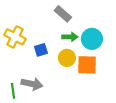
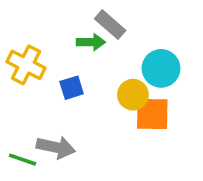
green arrow: (70, 37) -> (91, 42), moved
yellow circle: (67, 58) -> (133, 95), moved
green line: (13, 91) -> (23, 160), turned -63

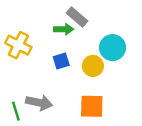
blue square: (72, 88) -> (61, 61), moved
orange square: (152, 114) -> (92, 106), moved
green line: (23, 160) -> (16, 111), turned 54

